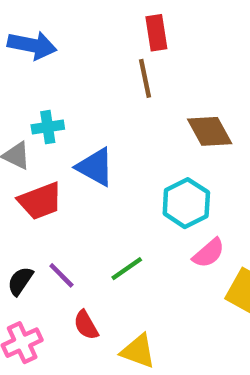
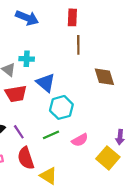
red rectangle: (156, 33) -> (72, 17), moved
cyan hexagon: (186, 203) -> (61, 107), moved
pink semicircle: (209, 253) -> (80, 140), moved
red semicircle: (86, 325) -> (26, 158), size x1.5

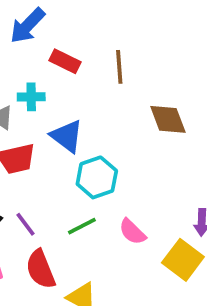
red rectangle: (72, 17) -> (65, 61), moved, turned -63
blue arrow: (27, 18) -> (27, 26), turned 115
pink semicircle: (80, 140) -> (132, 232), turned 77

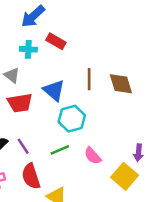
brown line: (119, 67) -> (89, 79), moved
cyan cross: (31, 97) -> (28, 49), moved

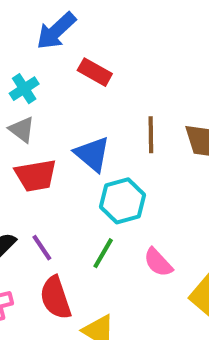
cyan cross: (28, 49) -> (24, 89), moved, turned -35
green line: (60, 150) -> (103, 253), turned -36

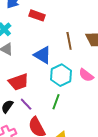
red trapezoid: (36, 175) -> (18, 82), moved
pink semicircle: (158, 262) -> (86, 75), moved

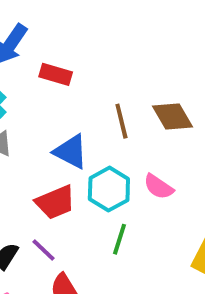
red trapezoid: (18, 82) -> (55, 202), moved
green line: (56, 102) -> (119, 239), moved

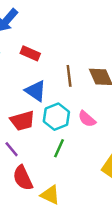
red rectangle: (56, 74) -> (30, 53), moved

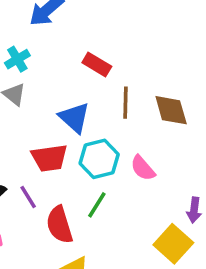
red rectangle: (30, 53) -> (97, 64), moved
red semicircle: (23, 178) -> (59, 225), moved

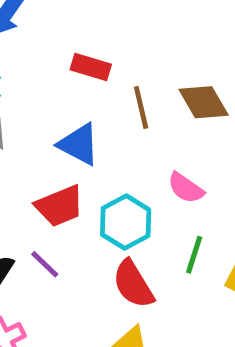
cyan hexagon: (99, 159) -> (126, 222), moved
green line: (97, 205) -> (194, 255), moved
red semicircle: (59, 225) -> (133, 284), moved

